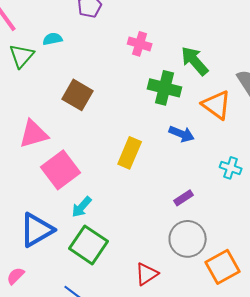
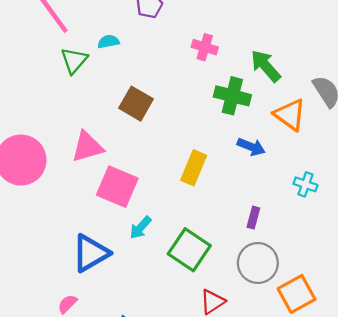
pink square: (61, 170) -> (117, 187), turned -30
purple rectangle: (184, 198) -> (253, 218), turned -42
green square: (89, 245) -> (189, 250), moved

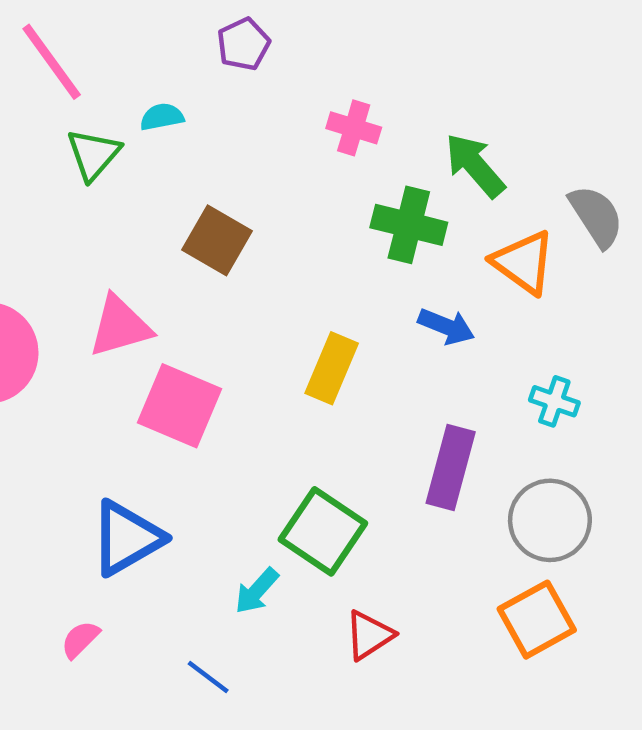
purple rectangle: (253, 218) -> (451, 467), size x1.8
cyan arrow: (140, 228) -> (257, 591), moved
gray circle: (258, 263) -> (550, 520), moved

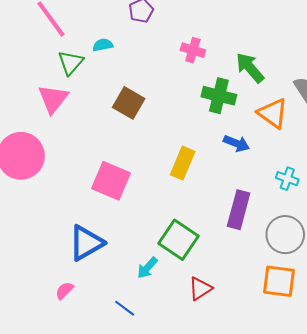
pink triangle: (120, 326) -> (53, 99), moved, turned -36
orange square: (537, 620) -> (279, 281), turned 36

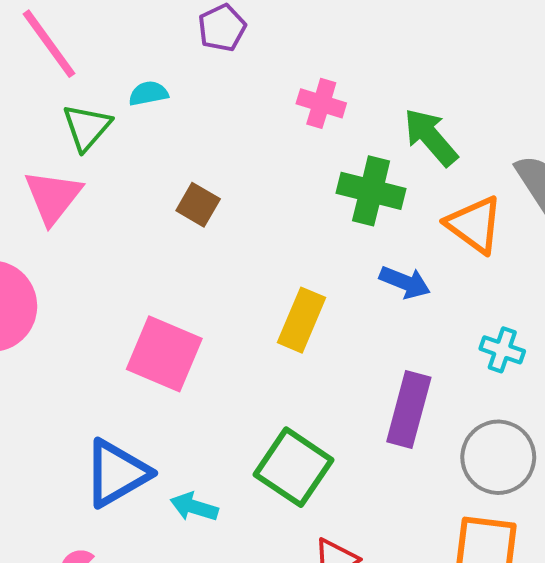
brown square: (129, 103) -> (198, 205), size x0.7
cyan arrow: (147, 268) -> (194, 507), moved, turned 65

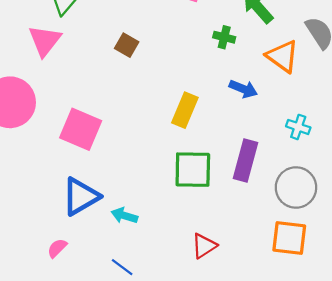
green cross: (371, 191) -> (224, 37), size x0.6
pink square: (164, 354) -> (81, 129), moved
green square: (293, 467) -> (193, 170), moved, turned -33

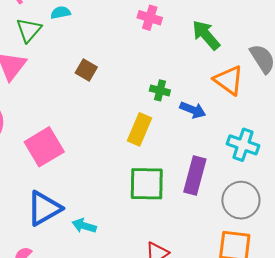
green cross: (224, 37) -> (160, 90), moved
cyan cross: (298, 127) -> (243, 145), size x1.4
pink square: (81, 129) -> (44, 147), turned 36

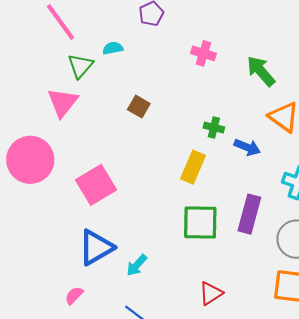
cyan arrow: (84, 226) -> (137, 265), turned -65

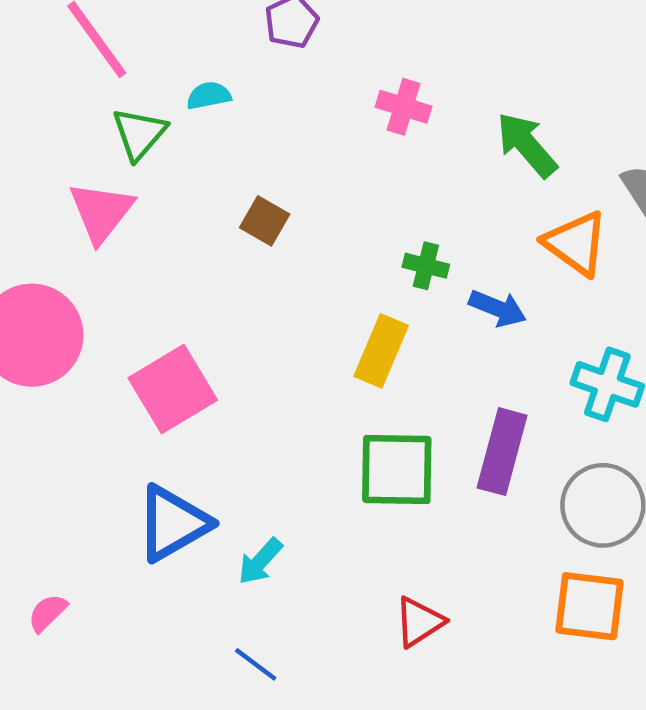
pink semicircle: (74, 295) -> (47, 613), moved

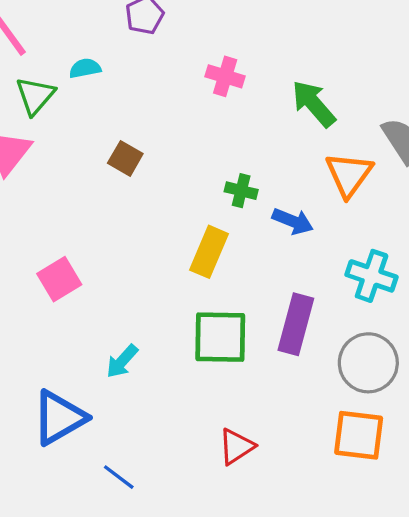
orange triangle: (576, 243) -> (349, 175), turned 30
pink square: (173, 389) -> (59, 279), size x0.7
blue triangle: (173, 523) -> (59, 418), moved
cyan arrow: (260, 561) -> (122, 361), moved

